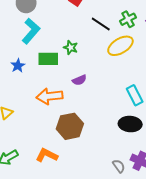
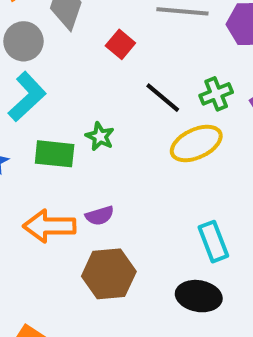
purple semicircle: (79, 80) -> (100, 216), moved
brown hexagon: (70, 126) -> (109, 274), moved

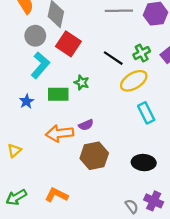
red square: (120, 44) -> (68, 44), moved, size x1.6
cyan rectangle: (213, 242) -> (146, 113), moved

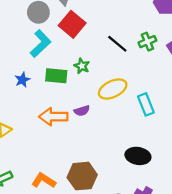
yellow ellipse: (134, 81) -> (113, 89), moved
brown hexagon: (94, 156) -> (82, 176), moved

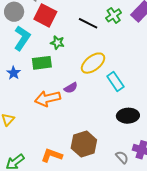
green star: (82, 66) -> (57, 43), moved
cyan rectangle: (146, 104) -> (115, 81), moved

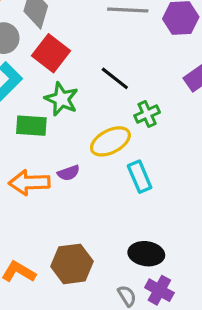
green cross: (114, 15) -> (147, 114), moved
green star: (57, 43) -> (61, 99), size x1.5
black ellipse: (128, 116) -> (146, 254), moved

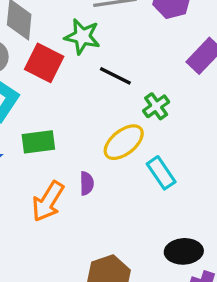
green star: (61, 99) -> (82, 37), moved
purple semicircle: (69, 173) -> (87, 183), turned -60
orange arrow: (29, 183) -> (48, 201), turned -45

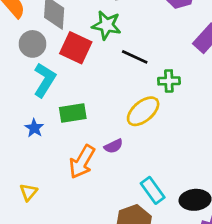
green cross: (156, 106) -> (169, 81), turned 35
cyan rectangle: (161, 173) -> (153, 190), moved
purple semicircle: (87, 183) -> (113, 146), turned 66

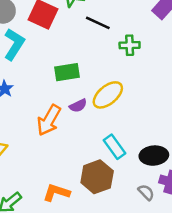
yellow ellipse: (143, 111) -> (108, 95), moved
green rectangle: (73, 113) -> (67, 72), moved

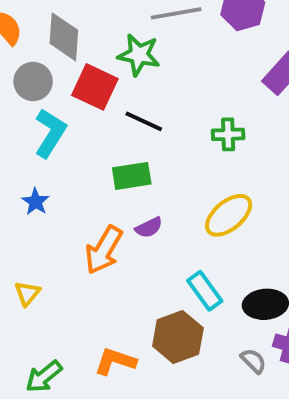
black line: (98, 23) -> (144, 121), moved
yellow ellipse: (108, 95) -> (229, 215), moved

